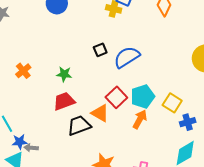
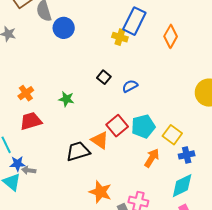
black square: (100, 50) -> (104, 77), turned -32
blue semicircle: (127, 57) -> (130, 86), size x0.6
red trapezoid: (64, 101) -> (31, 121), moved
orange arrow: (140, 119) -> (152, 158), moved

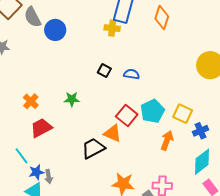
blue semicircle: (130, 86) -> (132, 74), turned 49
gray arrow: (29, 170) -> (49, 176), turned -96

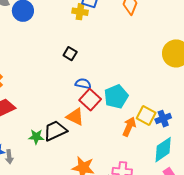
blue semicircle: (132, 74) -> (83, 84), moved
green star: (72, 99) -> (36, 137), moved
yellow square: (183, 114) -> (146, 116), moved

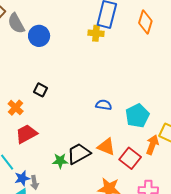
black square: (70, 54) -> (41, 90), moved
red square: (90, 100) -> (130, 158), moved
orange triangle: (75, 117) -> (106, 147), moved

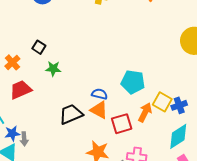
blue semicircle: (104, 105) -> (100, 94), moved
cyan pentagon: (137, 116) -> (133, 82), turned 30
red square: (130, 158) -> (122, 124), turned 30
green star: (60, 161) -> (53, 69), moved

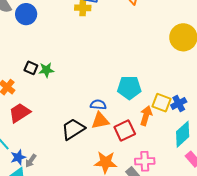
green star: (53, 69) -> (46, 70), moved
orange triangle: (99, 110) -> (100, 121), turned -30
gray arrow: (24, 139) -> (31, 161), turned 48

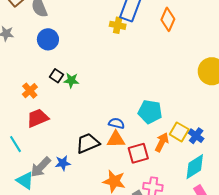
blue circle: (26, 14) -> (48, 39), moved
blue cross: (179, 103) -> (196, 136), turned -35
blue star: (18, 157) -> (63, 163), moved
gray arrow: (31, 161) -> (41, 167), size x1.6

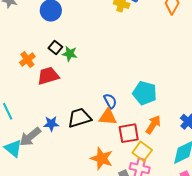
red trapezoid: (38, 118) -> (48, 76), moved
blue semicircle: (117, 123) -> (110, 101), turned 42
yellow square: (179, 132) -> (142, 151), moved
blue star: (63, 163) -> (51, 124), moved

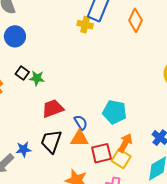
red trapezoid: (48, 76) -> (53, 108), moved
black trapezoid: (79, 118) -> (51, 141), turned -50
yellow square: (142, 151) -> (121, 159), moved

